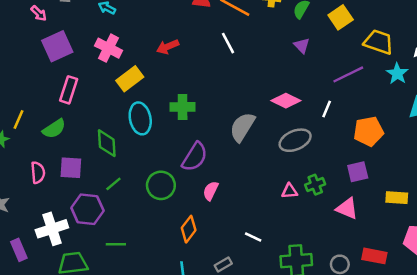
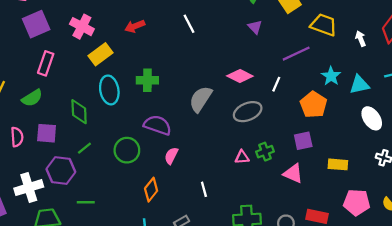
cyan star: (397, 74) -> (331, 76), moved
orange pentagon: (369, 131) -> (314, 105), turned -30
purple semicircle: (195, 157) -> (158, 125), turned -104
white line: (253, 237) -> (204, 189), moved, turned 48

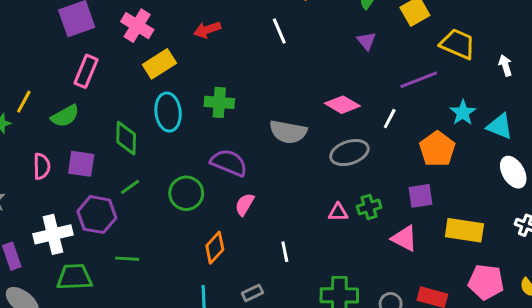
cyan triangle: (359, 85) -> (500, 126), turned 30
gray semicircle: (201, 99) -> (288, 132), turned -116
yellow rectangle: (338, 164) -> (464, 230), size x1.4

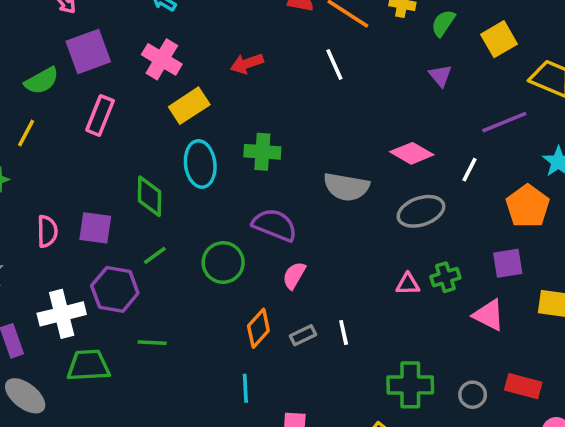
yellow line: (24, 102) -> (26, 133), moved
green semicircle: (65, 116) -> (42, 81), moved
gray rectangle: (252, 293) -> (303, 335), moved

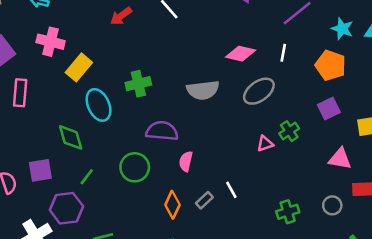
red arrow: (247, 64) -> (121, 16), moved
pink triangle: (489, 315) -> (340, 159), moved
green cross: (410, 385) -> (288, 212), size x0.7

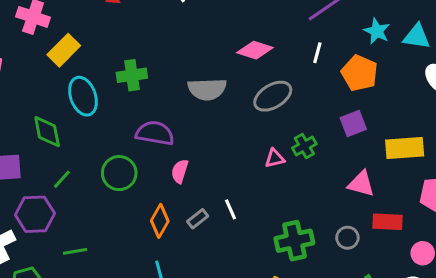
white line: (283, 53) -> (317, 53), moved
green cross: (288, 212) -> (294, 241), size x1.4

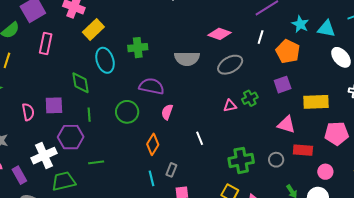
green line: (62, 179) -> (89, 115), turned -48
gray rectangle: (198, 219) -> (171, 170), moved, turned -32

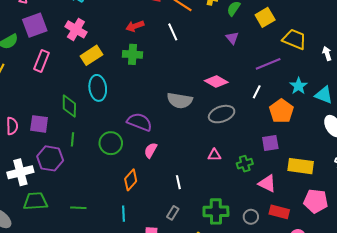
green cross: (138, 48) -> (133, 54), moved
green cross: (250, 98) -> (245, 164), moved
green line: (96, 162) -> (78, 208), moved
gray rectangle: (171, 170) -> (173, 213), moved

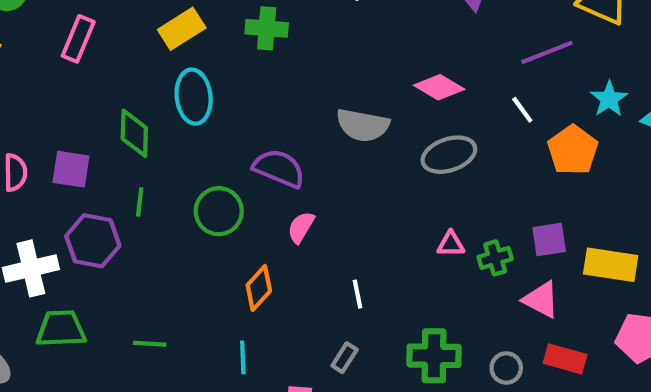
white line: (257, 92) -> (522, 110), turned -64
purple square: (270, 143) -> (549, 239), moved
pink triangle: (214, 155) -> (451, 244), moved

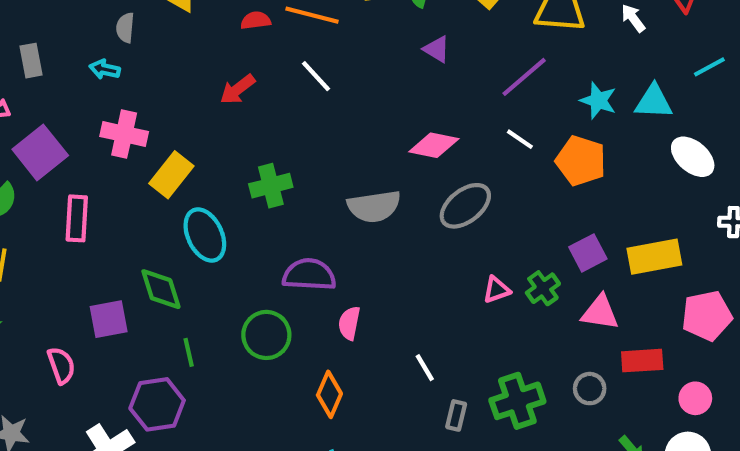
green cross: (267, 28) -> (271, 186), moved
purple square: (71, 169) -> (109, 319), moved
gray rectangle: (345, 358) -> (456, 415), moved

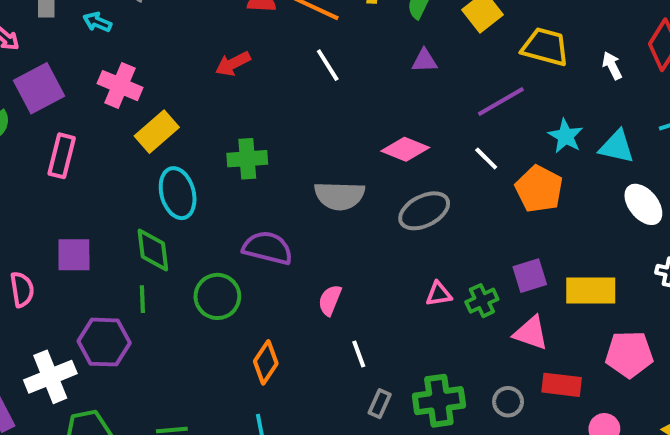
purple triangle: (437, 49) -> (425, 61), turned -44
cyan arrow: (105, 69) -> (97, 22), moved
white line: (316, 76) -> (328, 65), moved
green diamond: (161, 289) -> (153, 250), moved
pink semicircle: (349, 323) -> (330, 300), moved

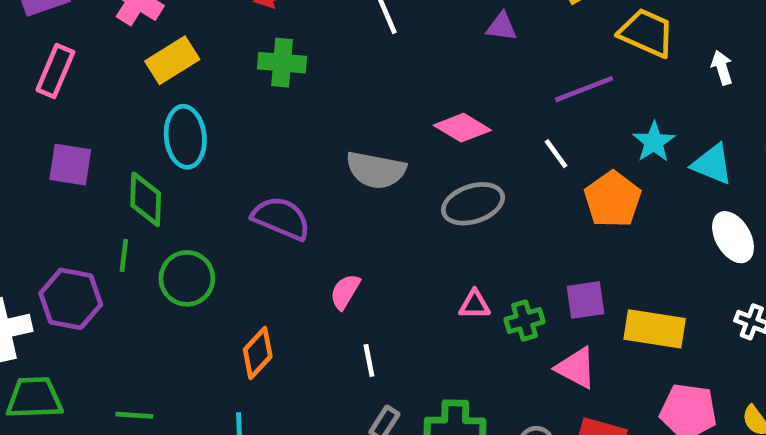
green cross: (247, 159) -> (282, 63), moved
purple square: (74, 255) -> (70, 165), moved
green circle: (217, 296) -> (187, 278), moved

